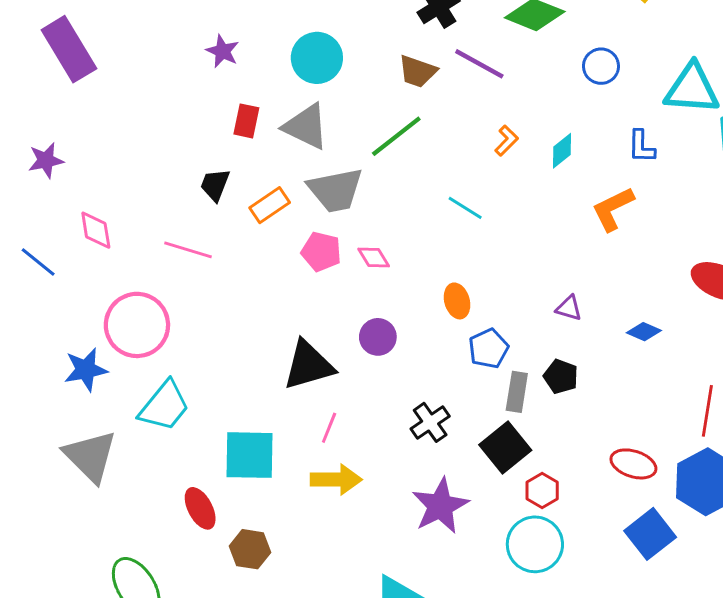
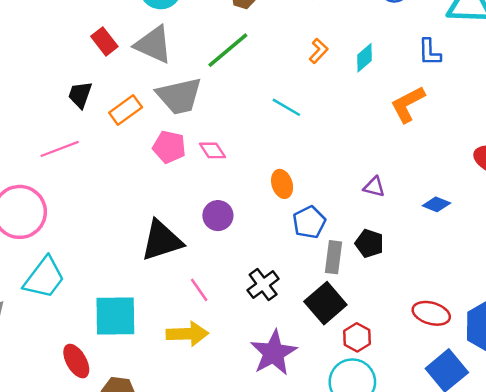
red rectangle: (246, 121) -> (104, 41), turned -48
pink line: (188, 250) -> (60, 149), turned -36
pink line: (329, 428) -> (199, 290), moved, turned -55

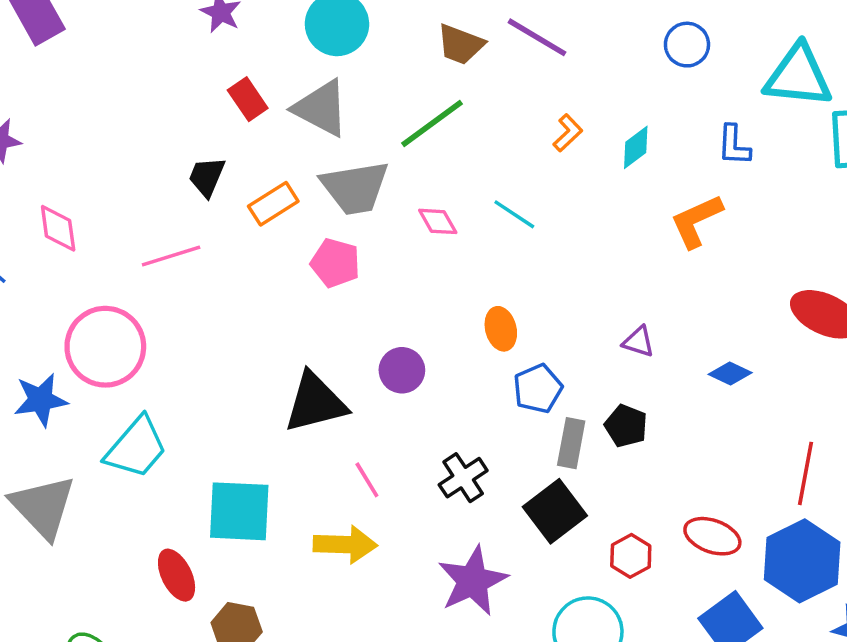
pink diamond: (212, 150) -> (438, 221), moved
red hexagon: (357, 337) -> (631, 556), moved

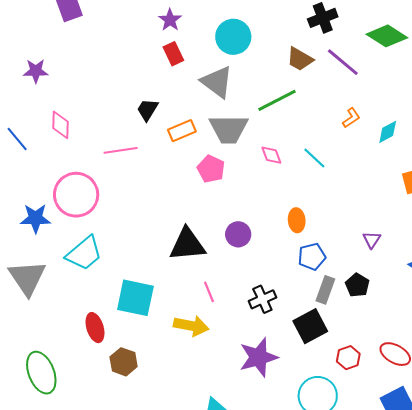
red rectangle: (248, 99) -> (173, 54), moved
purple triangle: (638, 342) -> (372, 240), turned 36

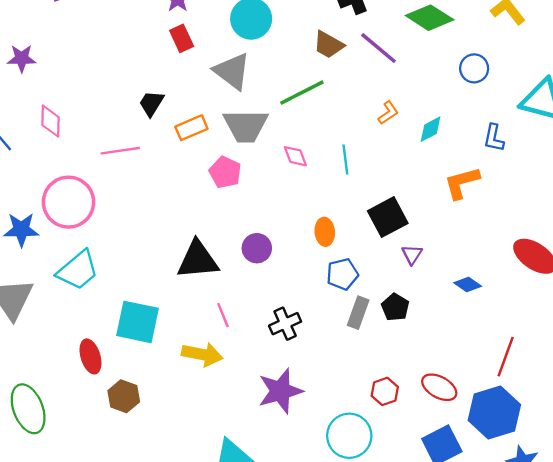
cyan line: (314, 158) -> (345, 160), turned 40
black square: (310, 326) -> (388, 217), moved

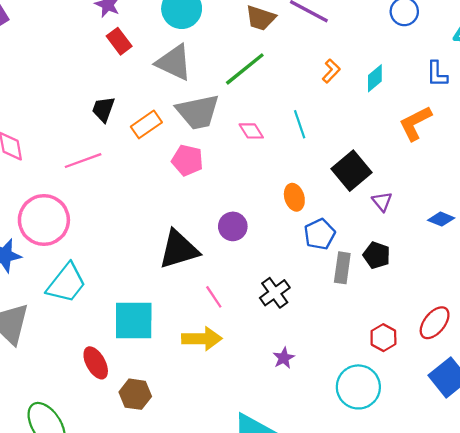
red ellipse: (439, 387) -> (435, 323), turned -68
purple star: (280, 391) -> (284, 358), size x0.5

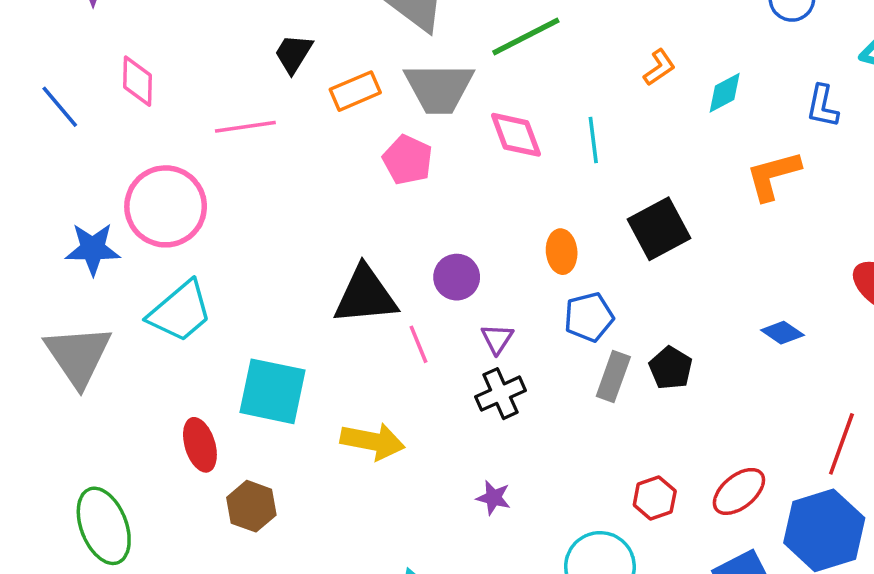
pink diamond: (251, 131) -> (516, 135), size x1.4
purple triangle: (382, 201) -> (497, 339), moved
pink line: (214, 297) -> (418, 344), moved
purple star: (284, 358) -> (493, 498), turned 30

